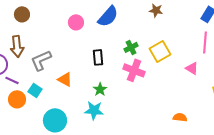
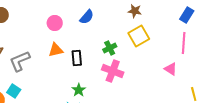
blue semicircle: (108, 16) -> (87, 17), size x0.7
yellow square: (160, 51) -> (139, 36), moved
orange triangle: (65, 79) -> (56, 50), moved, turned -42

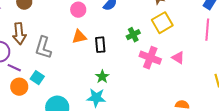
gray L-shape: (20, 61) -> (43, 48), turned -50
pink triangle: (171, 69) -> (178, 58), moved
pink cross: (113, 71) -> (150, 58), moved

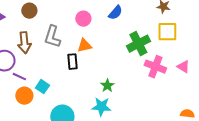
yellow square: (162, 23) -> (167, 32), turned 30
green cross: (133, 35) -> (138, 44), size x1.6
black rectangle: (100, 45) -> (72, 62), moved
gray L-shape: (43, 48) -> (52, 37), moved

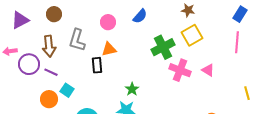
yellow square: (167, 32) -> (192, 35), turned -30
purple line: (19, 77) -> (51, 72), moved

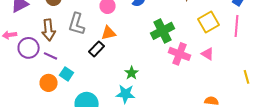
yellow square: (192, 35) -> (209, 22), moved
black rectangle: (97, 65) -> (97, 49), turned 49

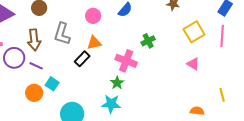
green cross: (163, 31) -> (148, 41), size x0.6
pink cross: (180, 54) -> (126, 61), moved
yellow line: (247, 77) -> (222, 95), moved

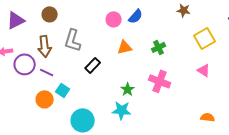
pink circle: (93, 16) -> (114, 19), moved
orange triangle: (94, 43) -> (125, 47), moved
pink cross: (126, 61) -> (160, 81), moved

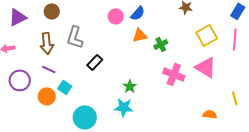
orange triangle: (125, 47) -> (140, 35), moved
purple circle: (25, 64) -> (20, 80), moved
pink triangle: (204, 70) -> (206, 67), size x1.6
pink cross: (160, 81) -> (174, 74), moved

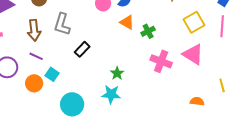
orange triangle: (140, 35) -> (127, 22), turned 42

